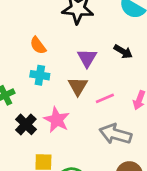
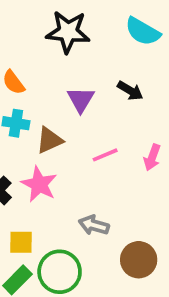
brown triangle: (78, 86) -> (49, 140), moved, turned 35
gray arrow: (115, 134) -> (94, 225), moved, size x0.7

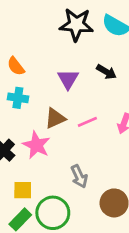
black star: (68, 32) -> (76, 25), moved
brown triangle: (49, 140) -> (55, 118), moved
gray arrow: (94, 225) -> (79, 176), turned -130

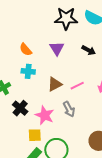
purple triangle: (68, 79) -> (57, 48), moved
pink star: (36, 145) -> (45, 115), moved
gray arrow: (79, 176) -> (69, 109), moved

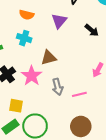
orange semicircle: (26, 49) -> (27, 15), turned -48
pink line: (77, 86) -> (79, 94), moved
pink star: (45, 115) -> (32, 76), moved

